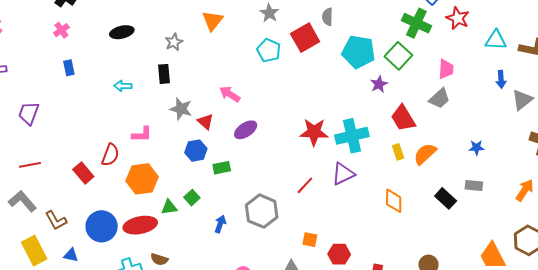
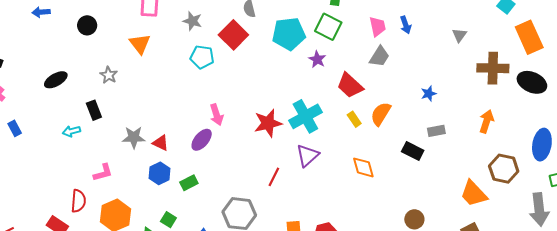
black rectangle: (164, 74) -> (94, 110), moved
blue arrow: (501, 79) -> (406, 25), moved
pink arrow: (230, 94) -> (217, 115), moved, turned -125
gray triangle: (522, 100) -> (459, 35), size x0.7

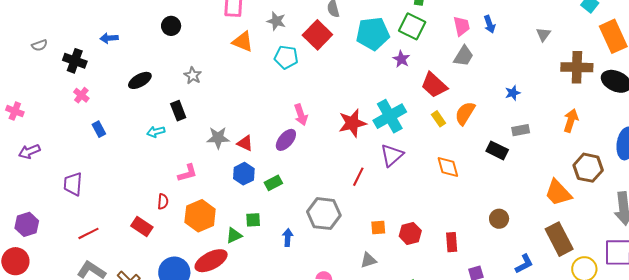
blue arrow: (41, 12) -> (109, 38), moved
orange triangle: (140, 44) -> (243, 42), moved, turned -30
red semicircle: (78, 201) -> (163, 201), size x0.7
green square: (168, 220) -> (253, 220), turned -35

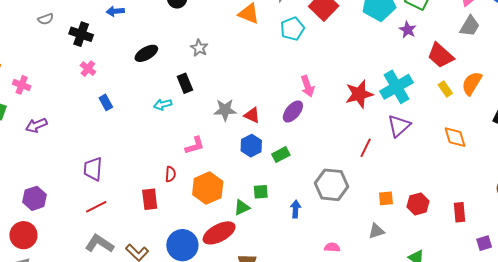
cyan pentagon: (286, 57) -> (292, 29), turned -30
purple trapezoid: (73, 184) -> (93, 169), moved
red rectangle: (142, 226) -> (150, 199), turned 50

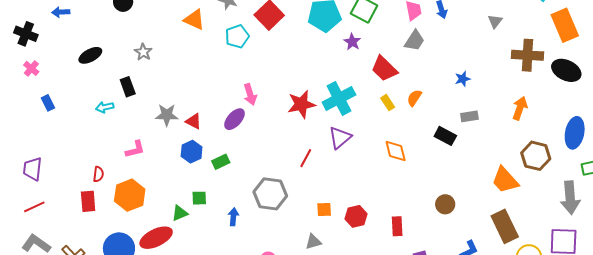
orange semicircle: (472, 83) -> (414, 98), size x0.7
red semicircle: (170, 174) -> (98, 174), moved
orange hexagon: (208, 188) -> (130, 195), moved

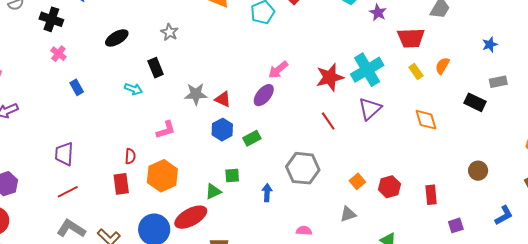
red trapezoid: (384, 69) -> (411, 38), turned -44
pink arrow: (250, 94) -> (278, 70), turned 70
cyan arrow: (105, 107) -> (133, 89), turned -144
red line: (306, 158) -> (328, 121), moved, turned -60
orange square: (324, 210) -> (357, 181), turned -35

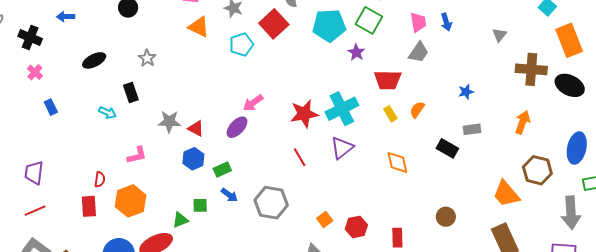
blue arrow: (267, 193) -> (229, 195), moved, turned 120

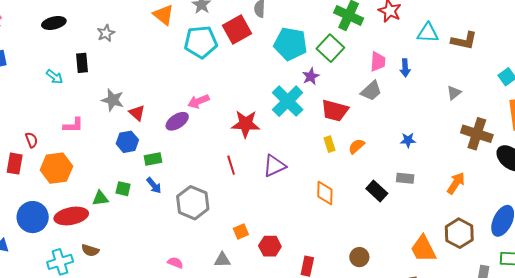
cyan pentagon: (241, 45) -> (201, 42), size x1.4
cyan cross: (342, 109) -> (288, 101), moved, turned -32
red semicircle: (100, 179) -> (32, 140), turned -42

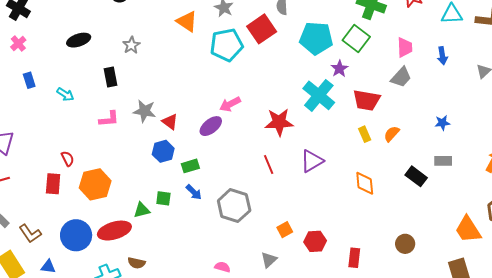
blue arrow: (405, 68) -> (442, 56), moved
cyan arrow: (55, 77) -> (65, 94), moved
pink L-shape: (73, 125) -> (109, 119), moved
gray triangle: (222, 260) -> (269, 260), turned -36

